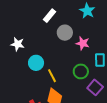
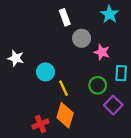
white rectangle: (50, 16) -> (65, 17), turned -64
white star: (18, 44) -> (16, 58), moved

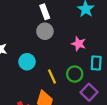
gray circle: (82, 38) -> (45, 31), moved
yellow line: (63, 88) -> (52, 77), moved

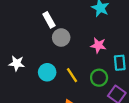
white rectangle: (45, 12) -> (49, 20), moved
yellow line: (52, 77) -> (72, 75), moved

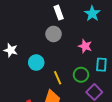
white rectangle: (49, 20) -> (59, 13), moved
yellow line: (72, 75) -> (58, 78), moved

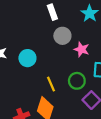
gray circle: (54, 34) -> (62, 36), moved
cyan circle: (36, 63) -> (27, 58), moved

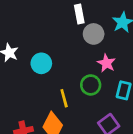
gray circle: (62, 36) -> (94, 34), moved
green circle: (77, 81) -> (91, 85), moved

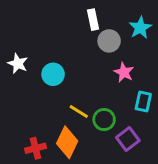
green circle: (91, 85) -> (104, 120), moved
yellow line: (64, 98) -> (79, 112), turned -42

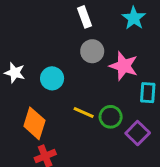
gray circle: (109, 41) -> (92, 51), moved
pink star: (124, 72) -> (124, 66), size x1.4
orange diamond: (67, 142) -> (34, 123), moved

